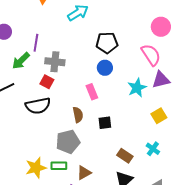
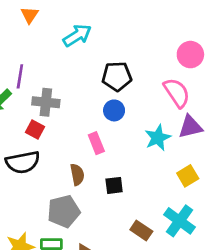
cyan cross: (153, 149) -> (179, 221), size x1.6

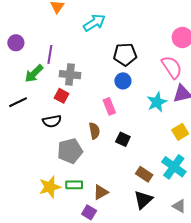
black semicircle: (23, 162) -> (52, 121), size x0.7
black square: (114, 185) -> (123, 139), turned 32
gray pentagon: (64, 211) -> (70, 151), moved

